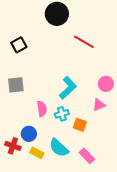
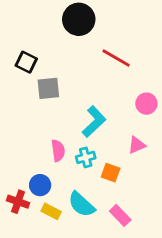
black square: (19, 45) -> (26, 62), turned -35
pink circle: (106, 84) -> (146, 104), moved
gray square: (16, 85) -> (48, 88), moved

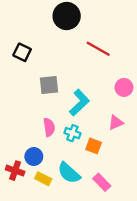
gray square: (48, 88) -> (49, 85), moved
cyan cross: (86, 157) -> (72, 133), turned 35

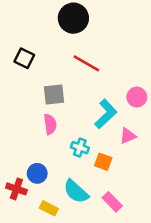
red line: (98, 49) -> (86, 63), moved
cyan L-shape: (79, 103) -> (106, 114), moved
pink semicircle: (49, 127) -> (50, 124), moved
yellow rectangle: (43, 179) -> (49, 208), moved

